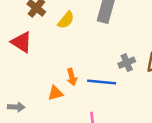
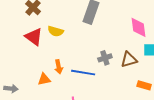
yellow semicircle: (66, 20) -> (56, 31), moved, turned 63
red triangle: (22, 42) -> (34, 37), moved

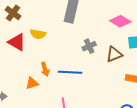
pink diamond: (138, 27) -> (120, 21), turned -45
gray cross: (105, 58) -> (89, 46), moved

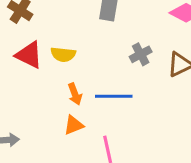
yellow semicircle: (38, 34) -> (63, 54), moved
orange triangle: (32, 83) -> (74, 125), moved

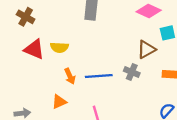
gray cross: (141, 54) -> (132, 72), moved, turned -35
orange triangle: (74, 125) -> (59, 102), moved

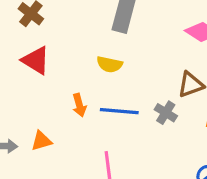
yellow semicircle: (59, 47) -> (110, 64), moved
orange triangle: (59, 102) -> (41, 141), moved

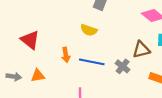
red triangle: (36, 60) -> (30, 40), moved

